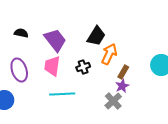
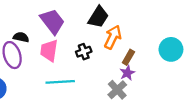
black semicircle: (21, 33) -> (21, 37), moved

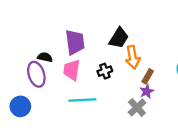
purple trapezoid: (52, 21) -> (75, 42), turned 30
orange arrow: (113, 37) -> (133, 57), turned 145

